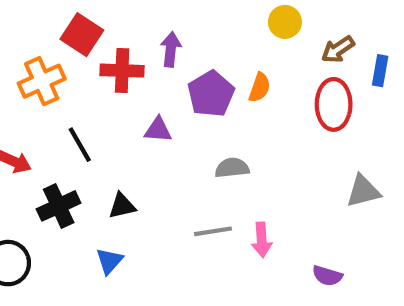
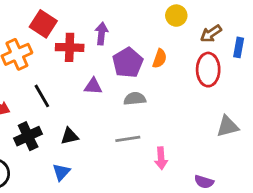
gray semicircle: (232, 168) -> (135, 99), moved
gray line: (213, 231) -> (128, 139), moved

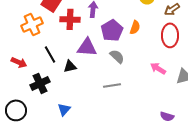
purple triangle: (93, 86) -> (87, 47), size x1.5
gray semicircle: (135, 99) -> (117, 56), turned 49
black triangle: (70, 136) -> (70, 66), moved
pink arrow: (161, 158) -> (158, 68), moved, turned 126

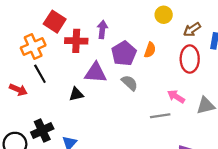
black line: (50, 54) -> (40, 74), moved
black cross: (40, 83) -> (42, 131), moved
gray line: (112, 85) -> (160, 116), moved

